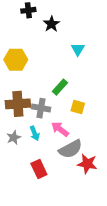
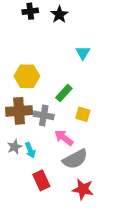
black star: (52, 24) -> (59, 15), moved
yellow hexagon: (16, 60) -> (27, 76), moved
cyan arrow: (35, 133) -> (30, 150), moved
red star: (87, 164) -> (83, 189), moved

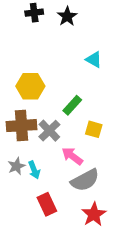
cyan triangle: (83, 53) -> (94, 60), turned -32
gray cross: (44, 115) -> (49, 131), turned 36
red star: (83, 189) -> (94, 214), turned 30

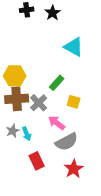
cyan triangle: (94, 60) -> (74, 47), size x1.5
yellow hexagon: (30, 86) -> (15, 76), moved

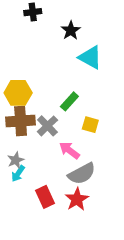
black star: (53, 13) -> (71, 30), moved
cyan arrow: (27, 134) -> (18, 174), moved, turned 56
red star: (74, 169) -> (77, 199), moved

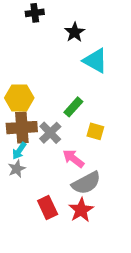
cyan arrow: (18, 174) -> (19, 151), moved

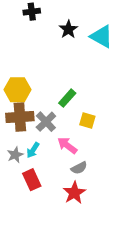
cyan triangle: (95, 61) -> (102, 36), moved
cyan arrow: (19, 151) -> (33, 150), moved
gray semicircle: (86, 183) -> (79, 168), size x0.6
red rectangle: (48, 207) -> (32, 180), moved

